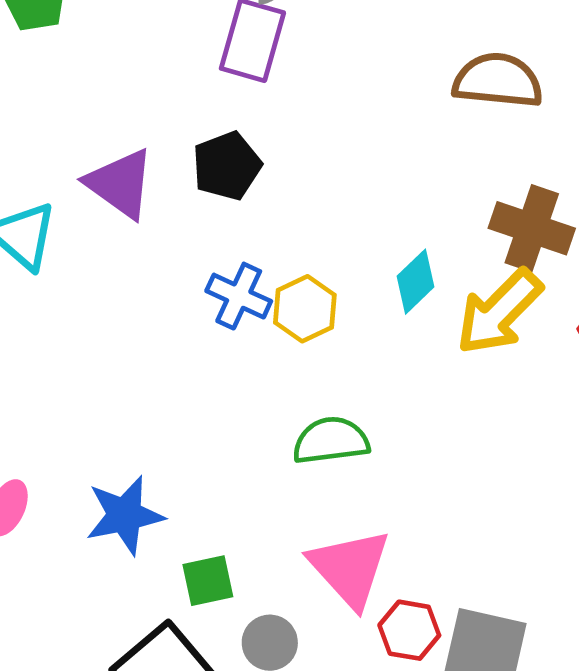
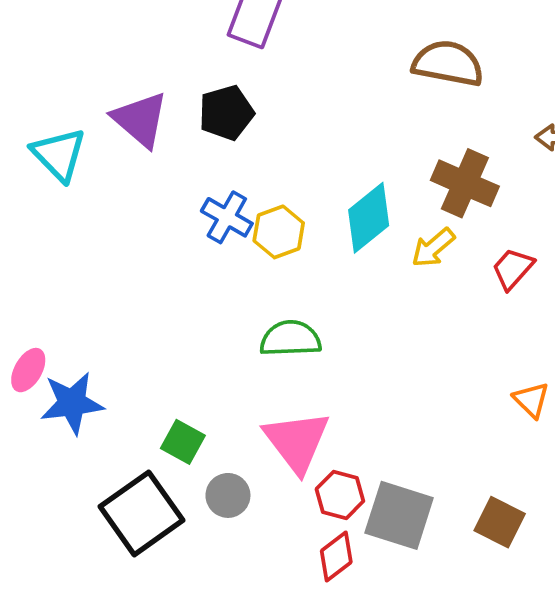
cyan diamond: (416, 282) -> (369, 218), size x1.4
yellow arrow: (499, 312) -> (433, 248), size x0.6
blue star: (125, 515) -> (72, 403), moved
green square: (208, 581) -> (183, 442), turned 36

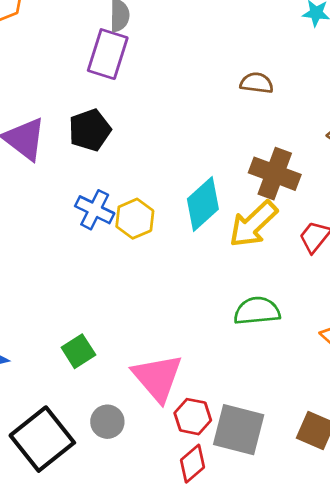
brown semicircle: (448, 63) -> (257, 83), size x0.6
yellow arrow: (433, 248) -> (253, 224), size x1.5
green semicircle: (290, 339) -> (257, 311), moved
green square: (183, 442) -> (78, 351), moved, turned 32

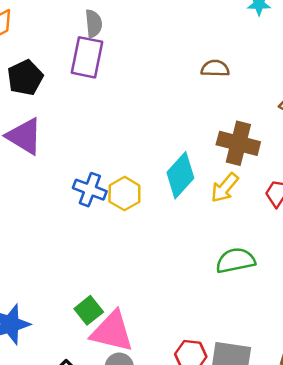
black pentagon: (90, 130) -> (25, 78), moved
yellow arrow: (253, 224) -> (225, 188), size x0.7
pink triangle: (158, 378) -> (112, 332), moved, turned -30

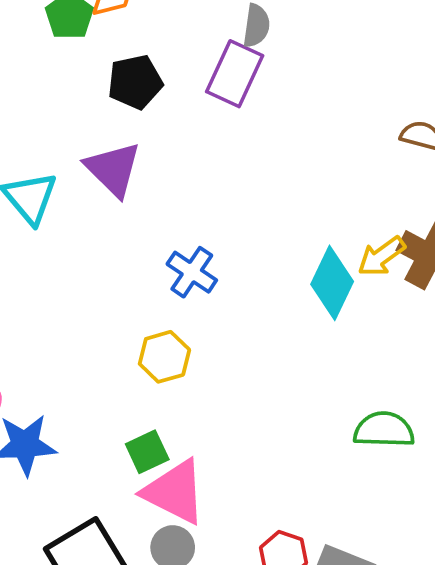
cyan diamond: (180, 175) -> (332, 283), turned -30
yellow arrow: (225, 188) -> (381, 256), moved
yellow hexagon: (124, 194) -> (164, 357), moved

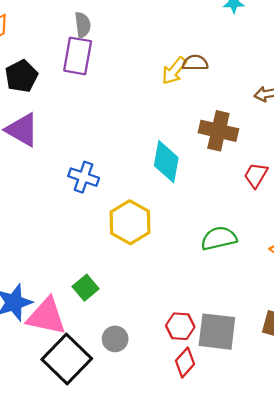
yellow arrow: (381, 256) -> (174, 71), moved
yellow hexagon: (164, 357) -> (130, 222), moved, size x1.4
pink triangle: (175, 492) -> (46, 316), moved

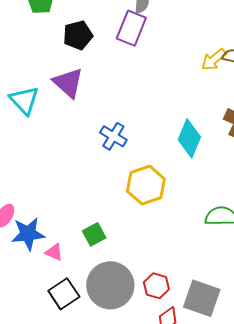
pink triangle: (46, 316) -> (54, 252), size x0.5
red hexagon: (180, 326) -> (156, 286), moved
gray circle: (115, 339) -> (110, 285), size x2.0
black square: (67, 359) -> (64, 294), size x0.7

